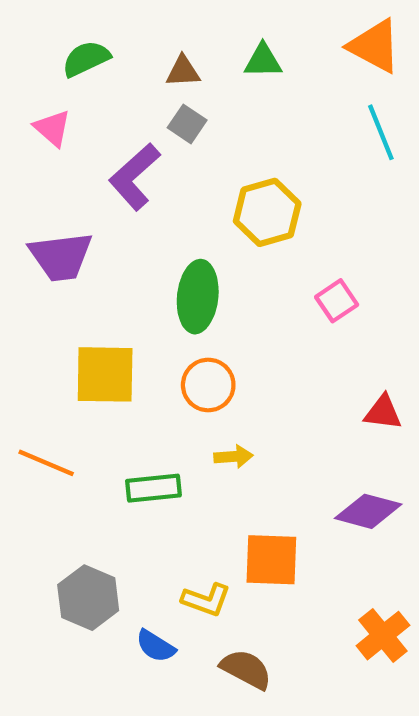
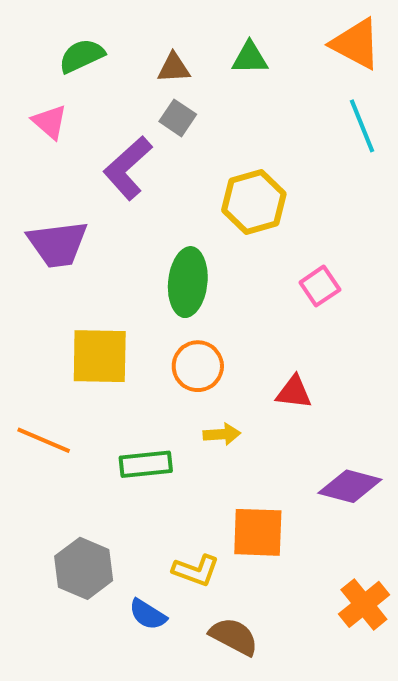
red triangle: (383, 412) -> (294, 392), moved

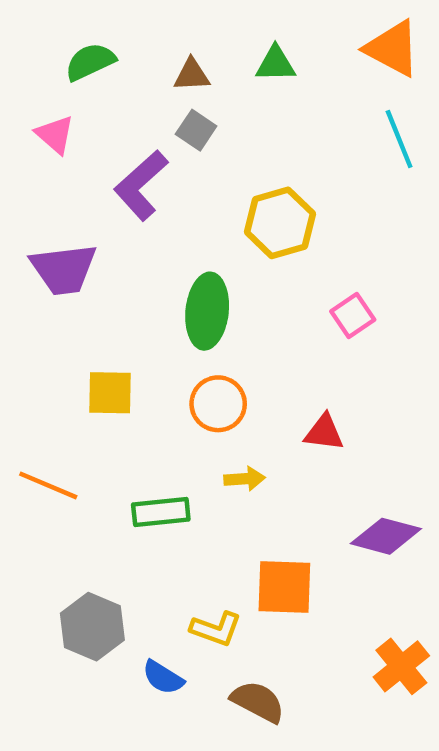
yellow square: (100, 356) -> (110, 393), size x0.7

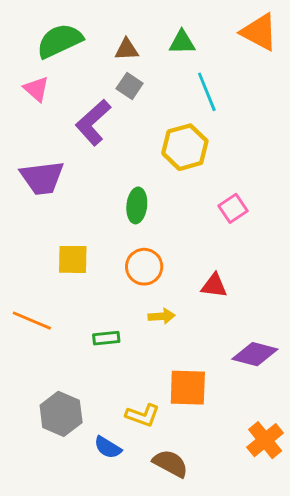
green semicircle: (90, 62) -> (60, 41), size x1.4
cyan line: (399, 139) -> (207, 92), moved
green ellipse: (207, 311) -> (137, 205), size x0.7
green rectangle: (161, 512) -> (106, 338), size x0.7

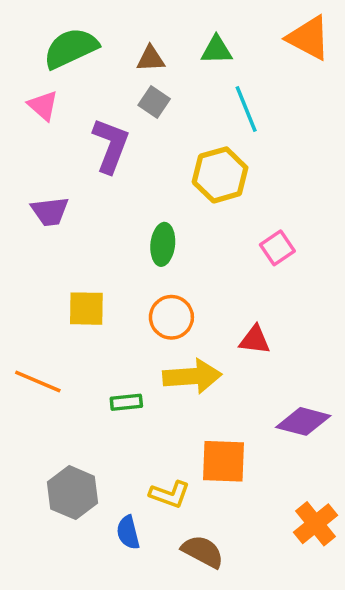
purple L-shape: (93, 122) -> (111, 145), turned 153
purple trapezoid: (42, 178) -> (50, 211), size x0.7
yellow arrow: (162, 316) -> (192, 376), size x1.8
blue semicircle: (108, 447) -> (128, 532), turned 44

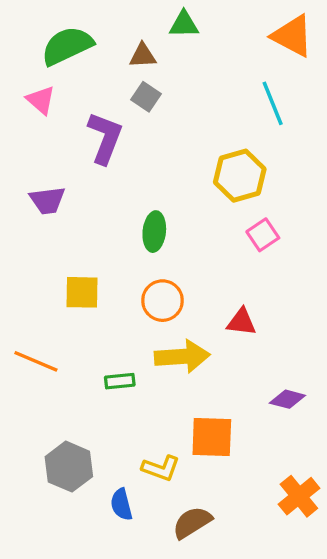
green triangle: (217, 50) -> (184, 24), moved
cyan line: (246, 109) -> (273, 103), moved
yellow hexagon: (220, 175) -> (240, 176), moved
purple diamond: (303, 421) -> (287, 399), size x0.7
brown semicircle: (203, 552) -> (192, 522), turned -60

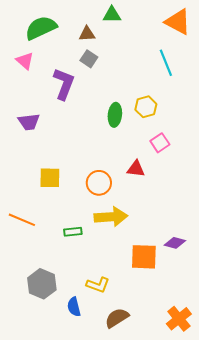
yellow hexagon: (240, 176) -> (146, 107), size x0.7
green ellipse: (154, 232) -> (115, 115), moved
red triangle: (241, 322) -> (136, 169), moved
orange square: (212, 437) -> (144, 257), moved
orange cross: (299, 496) -> (179, 319), moved

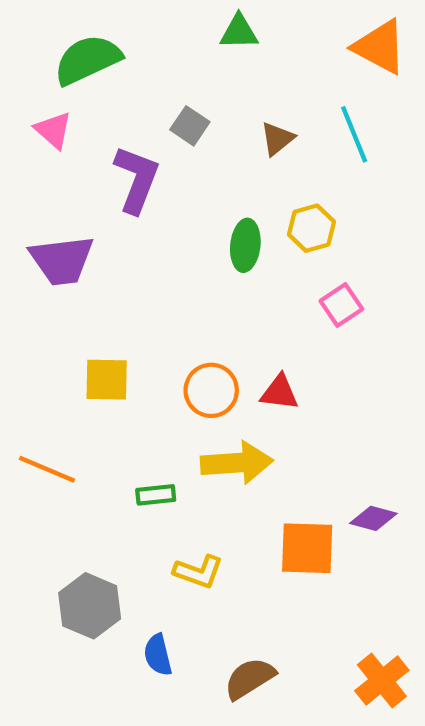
brown triangle: (87, 34) -> (277, 139), moved, turned -36
purple trapezoid: (29, 122) -> (62, 260), size x1.4
red triangle: (136, 169) -> (279, 392), moved
yellow L-shape: (98, 285) -> (198, 572), moved

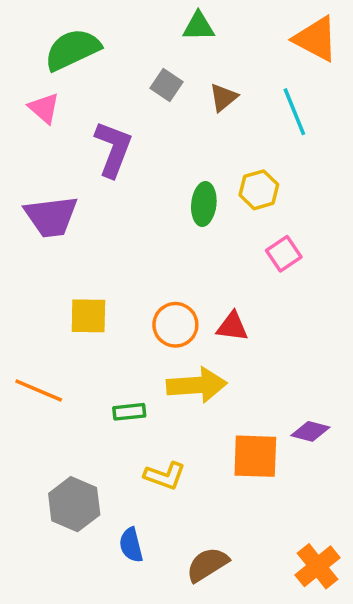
gray square: (190, 126) -> (167, 85), moved
brown triangle: (277, 139) -> (223, 97), moved

